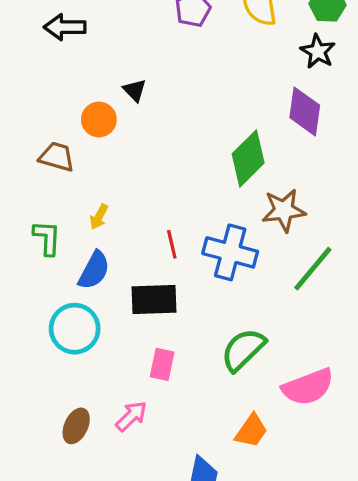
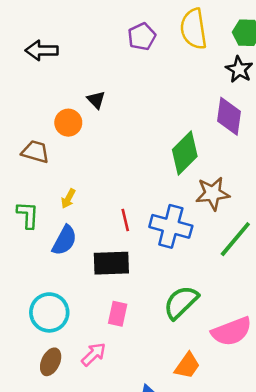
cyan circle: (75, 329) -> (49, 312), moved

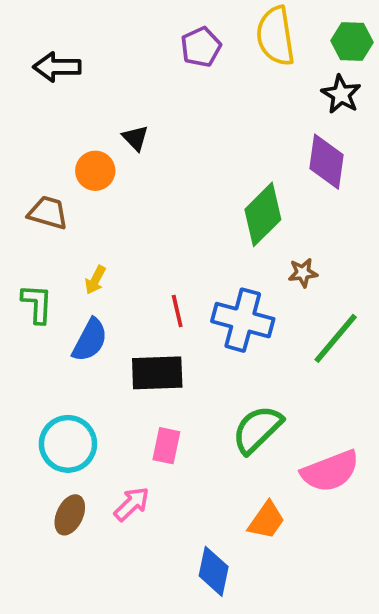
brown star: (213, 193) -> (303, 273), size x0.6

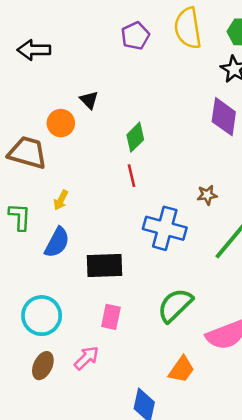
brown trapezoid: (48, 213) -> (27, 153), size x1.4
green diamond: (263, 214) -> (135, 137), moved, size x0.7
red line: (177, 311) -> (131, 176), moved

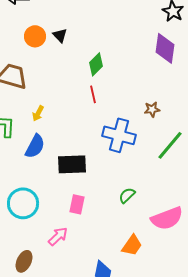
orange circle: (61, 123) -> (35, 36), moved
green semicircle: (175, 305) -> (127, 195), size x0.6
brown ellipse: (43, 366) -> (24, 261), moved

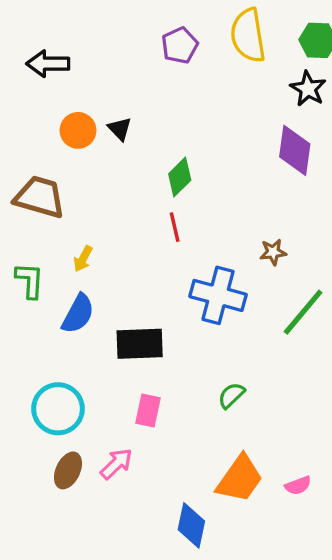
pink semicircle: (167, 218) -> (298, 485), moved, size x0.5
orange trapezoid: (132, 245) -> (240, 479), size x1.4
brown ellipse: (24, 261) -> (68, 470), moved

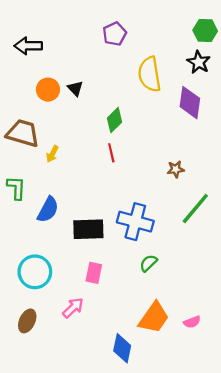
yellow semicircle: (248, 35) -> (149, 74), moved
yellow arrow: (83, 259) -> (52, 154), moved
blue cross: (218, 295) -> (135, 222), moved
brown ellipse: (68, 470) -> (27, 321), moved

